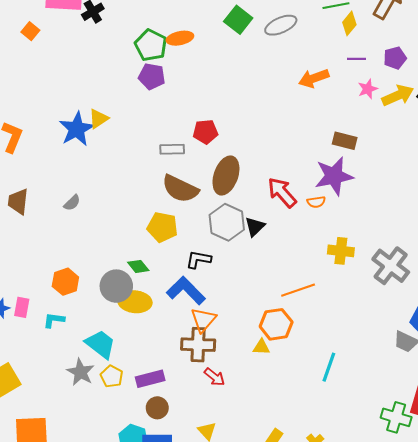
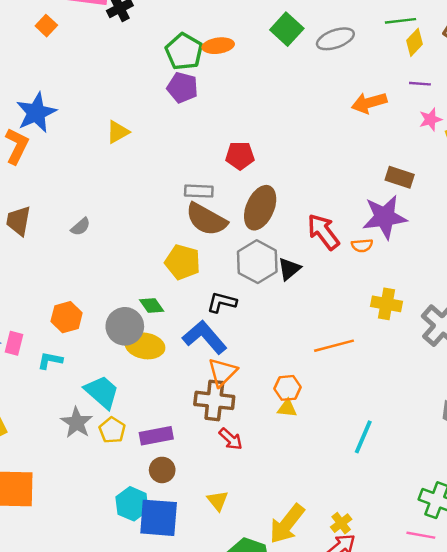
blue star: (77, 129) -> (36, 113), moved
gray rectangle: (172, 149) -> (199, 191), moved
orange hexagon: (276, 324) -> (287, 388), moved, size x0.7

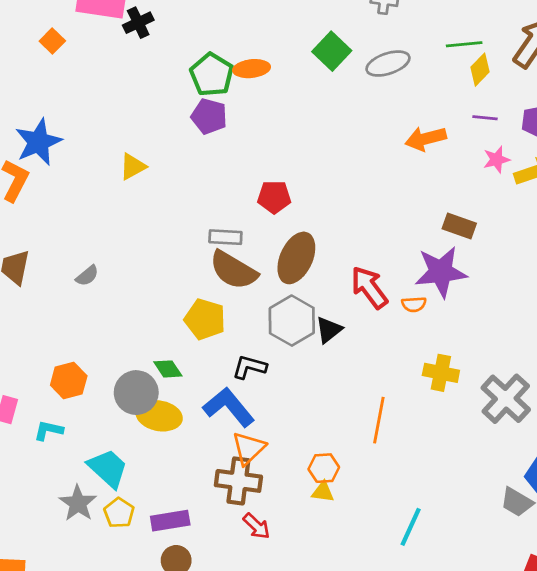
orange line: (334, 346) -> (379, 420), turned -66

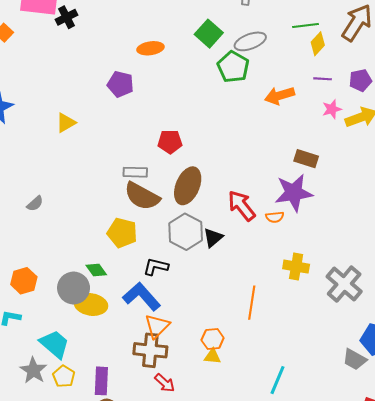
green pentagon: (212, 75) -> (233, 67), moved
purple rectangle: (170, 521) -> (101, 381), turned -76

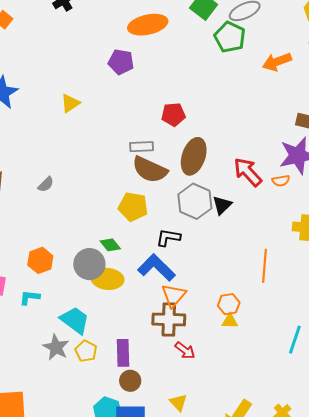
orange ellipse: (150, 48) -> (148, 25), size x1.5

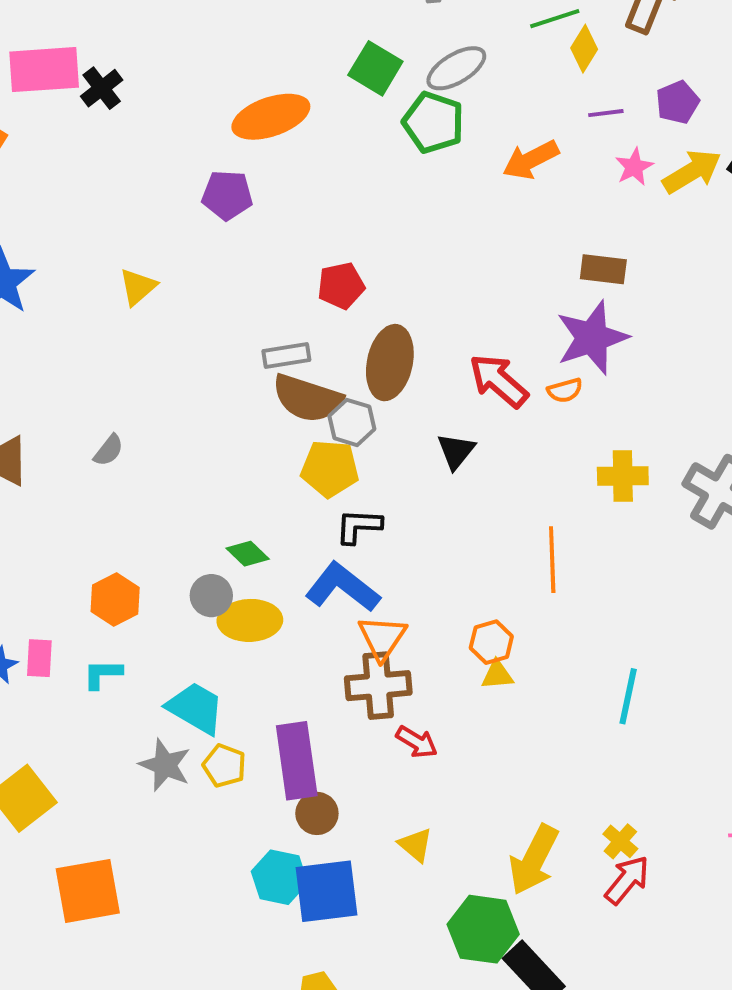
gray hexagon: (195, 201) -> (352, 422), moved, size x0.7
yellow pentagon: (133, 207) -> (330, 469), moved
gray circle: (89, 264) -> (211, 596), size x0.7
purple rectangle: (123, 353) -> (297, 761), size x1.4

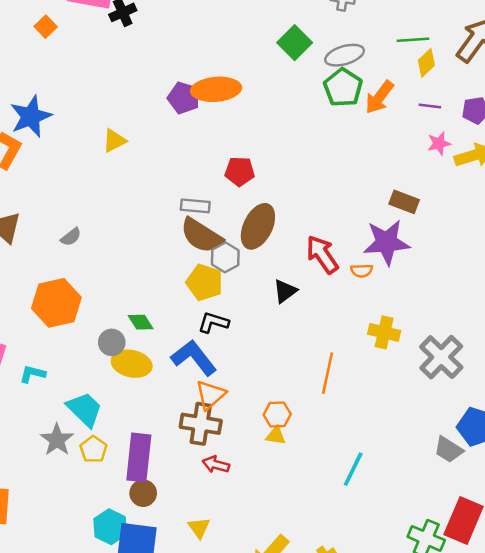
orange ellipse: (271, 117) -> (216, 89), moved
green pentagon: (433, 122) -> (343, 88), moved
orange arrow: (531, 160) -> (379, 97), moved, turned -40
orange hexagon: (115, 600) -> (56, 303), moved, size x1.5
red arrow: (417, 742) -> (216, 465), turned 150

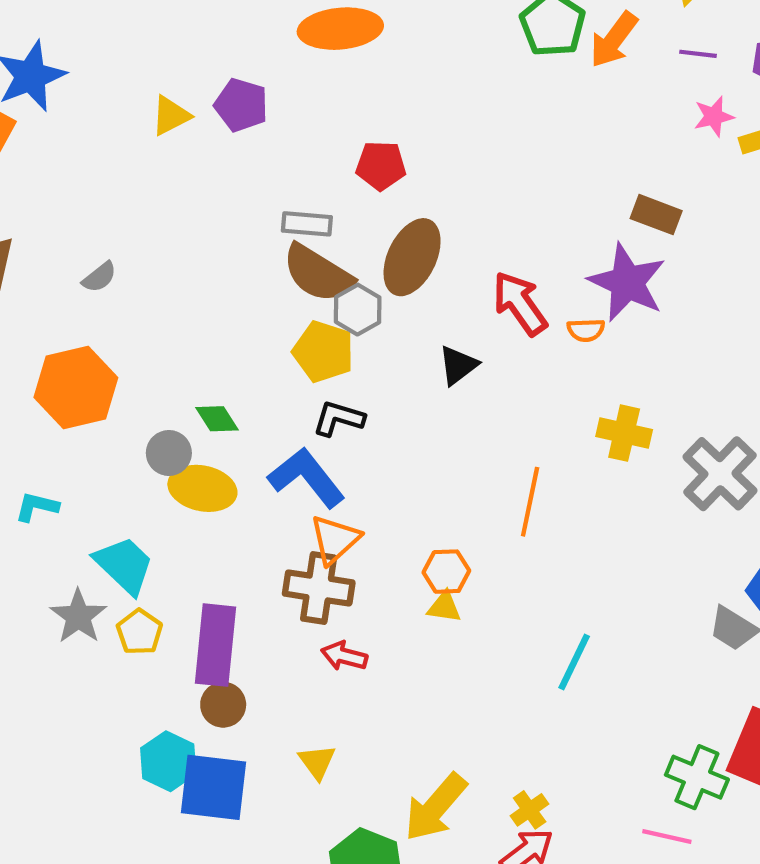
purple pentagon: (184, 98) -> (241, 105), moved
purple star: (386, 242) -> (627, 282), turned 30

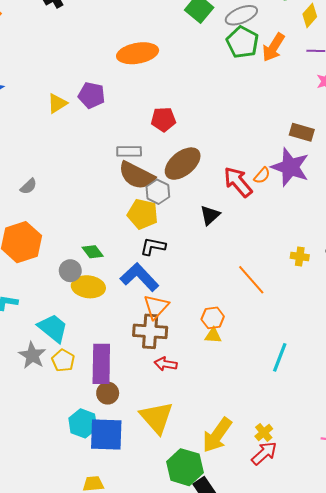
brown ellipse: (412, 257) -> (183, 164), turned 30
orange semicircle: (586, 330) -> (262, 175), moved, turned -42
yellow cross: (624, 433) -> (300, 257), moved, size x0.7
orange line: (530, 502) -> (251, 280), turned -48
yellow triangle: (317, 762) -> (157, 418), size x1.8

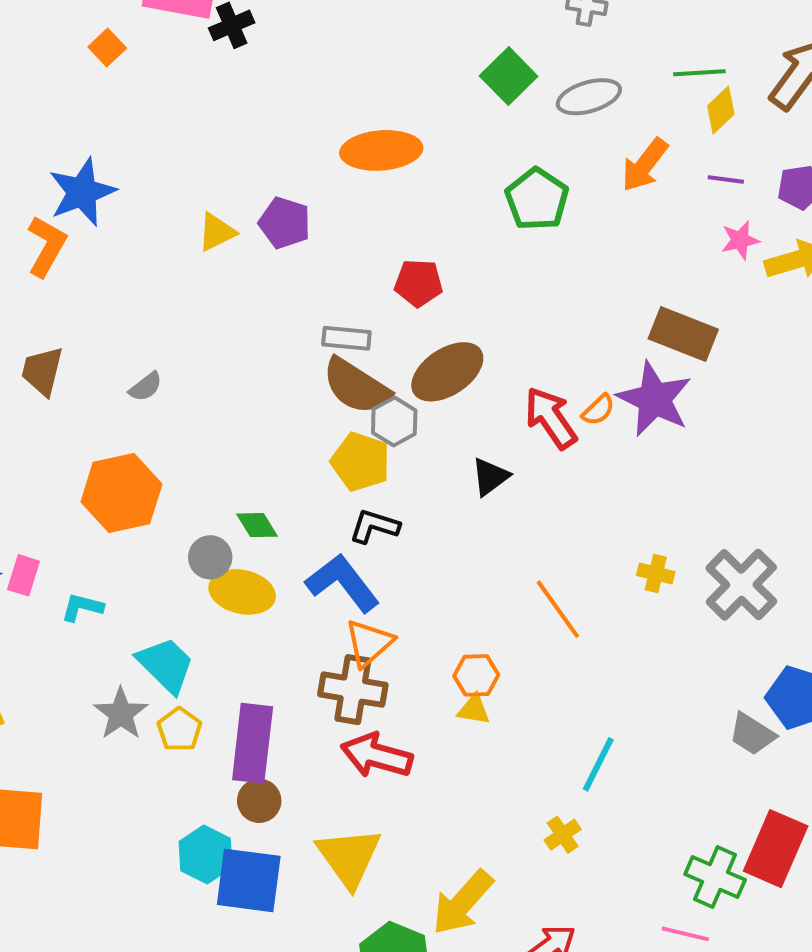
green pentagon: (243, 42) -> (537, 199), moved
brown rectangle: (302, 132) -> (683, 334), size x1.4
red arrow: (166, 364) -> (377, 755), size x1.6
yellow cross: (264, 432) -> (563, 835), moved

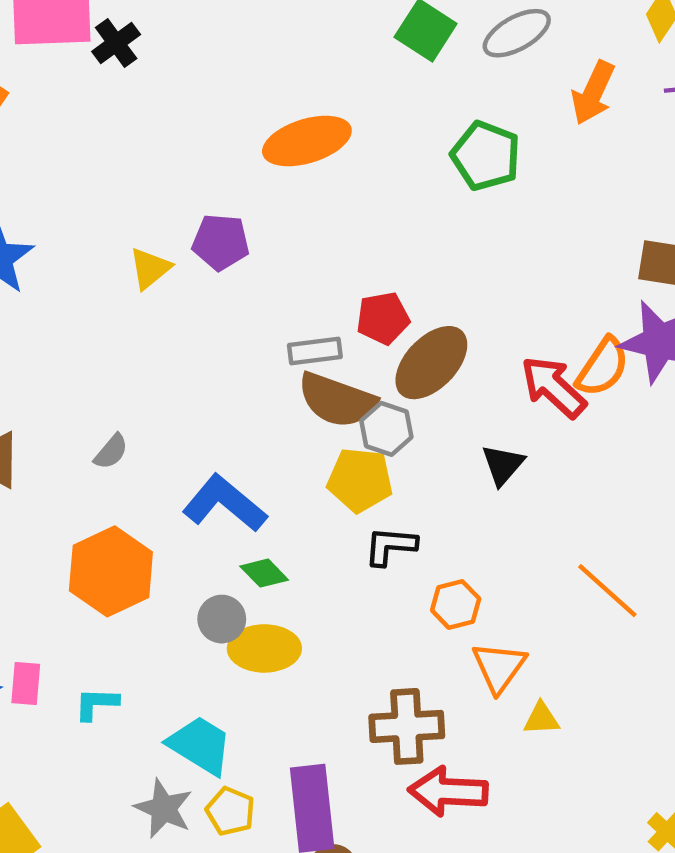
red pentagon: (419, 283) -> (383, 318), moved
orange semicircle: (598, 410) -> (603, 367), size x1.6
blue L-shape: (343, 583) -> (225, 503), moved
orange triangle: (369, 643) -> (499, 667), moved
orange hexagon: (476, 675) -> (456, 604), moved

